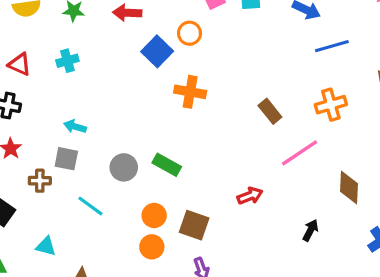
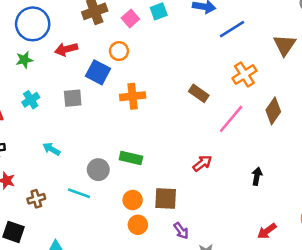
cyan arrow: (75, 127) -> (51, 149), turned 30
gray square: (66, 159) -> (73, 98), moved
brown diamond: (349, 188) -> (273, 111), moved, turned 48
cyan line: (90, 206) -> (79, 193), moved

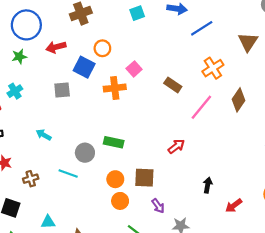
pink square: (130, 18) -> (134, 69), moved
cyan cross: (31, 100) -> (15, 91), moved
black arrow: (257, 176) -> (208, 185), moved

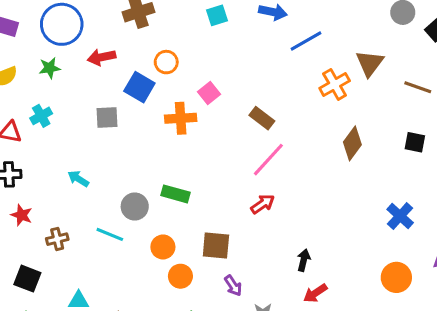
orange cross: (213, 68) -> (335, 85), moved
pink line: (201, 107) -> (268, 160), moved
orange circle: (115, 179) -> (163, 247), moved
red arrow: (234, 206) -> (315, 293), moved

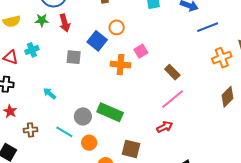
red arrow: (102, 57) -> (65, 23), moved, turned -102
green rectangle: (175, 194) -> (110, 112), size x1.4
orange circle: (163, 247) -> (89, 143), moved

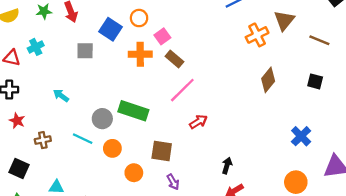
orange circle: (117, 27) -> (139, 18), moved
brown rectangle: (172, 72) -> (174, 59), moved
pink line: (172, 99) -> (182, 90), moved

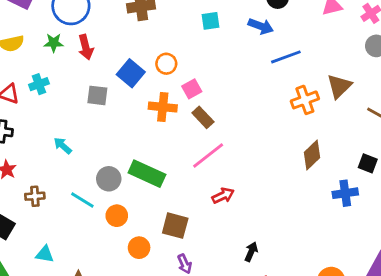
blue cross: (301, 136) -> (345, 193), moved, turned 30

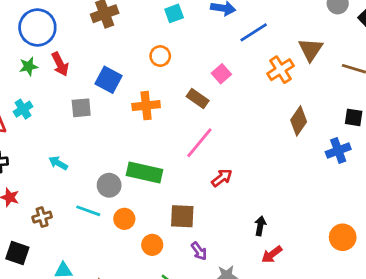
orange circle: (166, 64) -> (160, 56), moved
pink square: (192, 89) -> (221, 74), moved
brown rectangle: (203, 117) -> (198, 98), moved

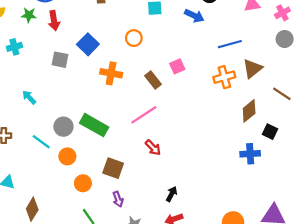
blue line: (254, 32) -> (230, 44), moved
brown diamond: (299, 121) -> (249, 111), moved
red arrow: (222, 178) -> (153, 148), turned 66

